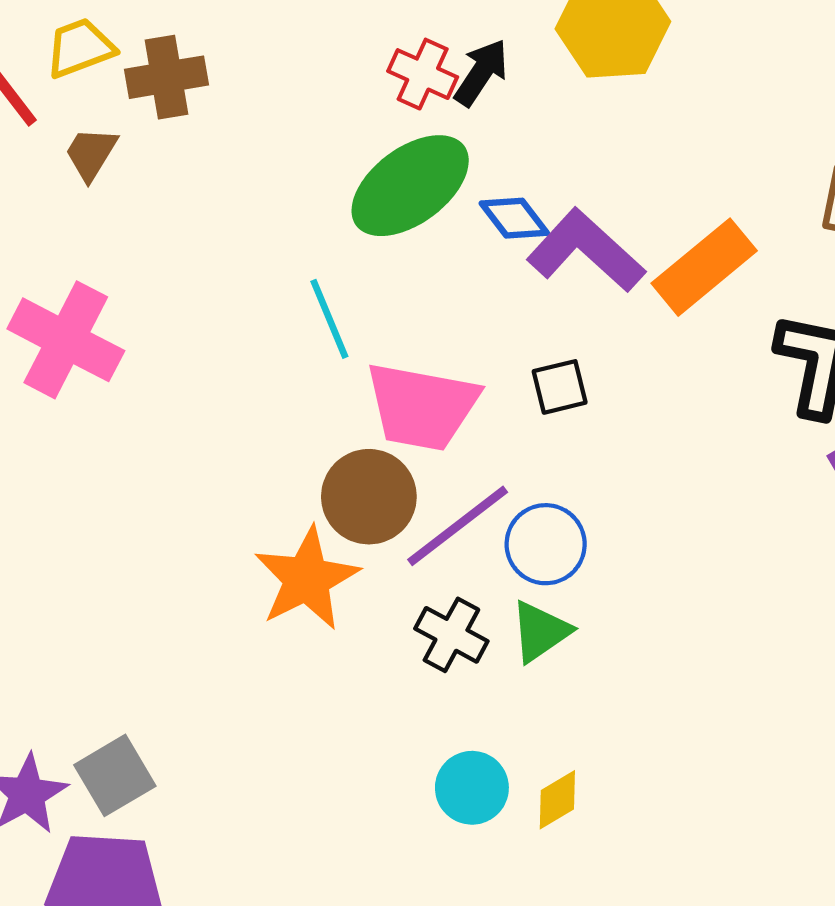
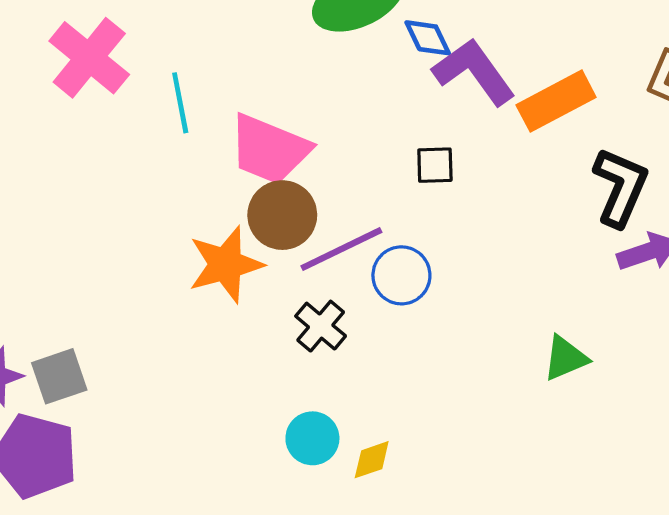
cyan line: (329, 319) -> (180, 103), moved
pink trapezoid: (422, 406) -> (269, 149), moved
green triangle: (540, 631) -> (565, 358), moved

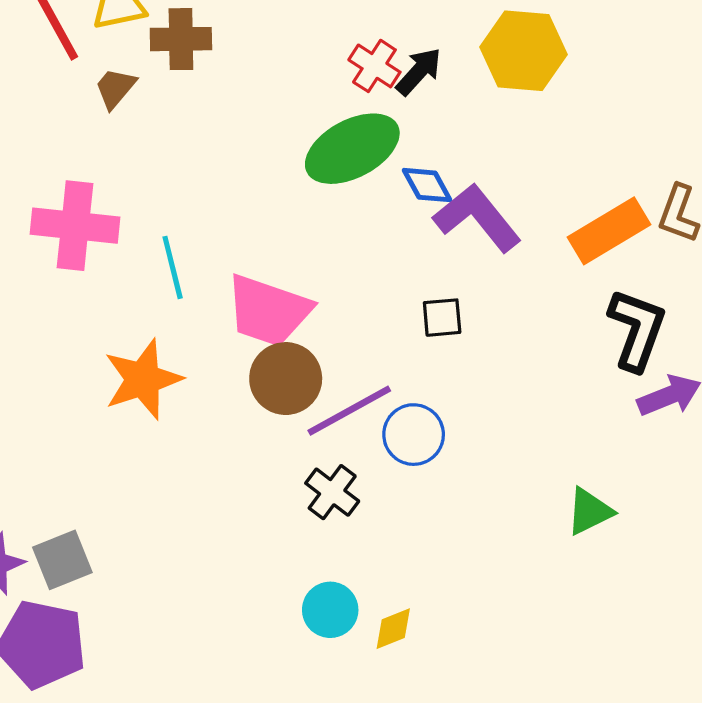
pink cross: (89, 58) -> (75, 226), turned -30
orange rectangle: (556, 101) -> (609, 231), moved
orange star: (226, 264) -> (143, 379), moved

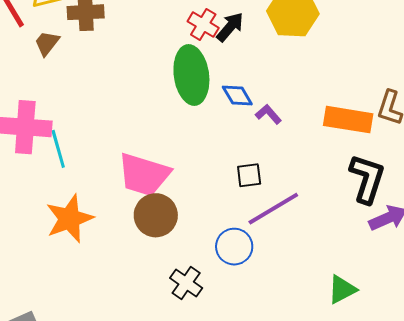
green ellipse: (352, 149) -> (191, 75), turned -68
purple L-shape: (477, 218) -> (268, 114), size x0.5
orange rectangle: (609, 231) -> (348, 120), turned 42
cyan line: (173, 267) -> (58, 149), moved
purple line: (349, 411) -> (273, 209), moved

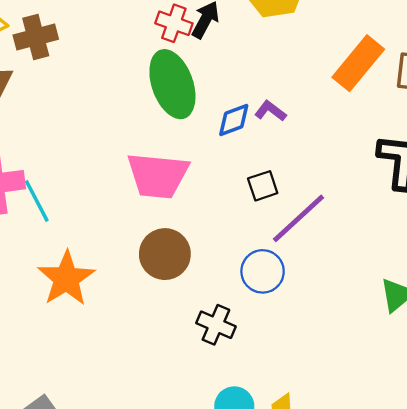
blue diamond: (237, 96) -> (234, 120), moved, turned -68
orange rectangle: (348, 120) -> (358, 63), moved, turned -48
pink trapezoid: (144, 175) -> (158, 176), moved

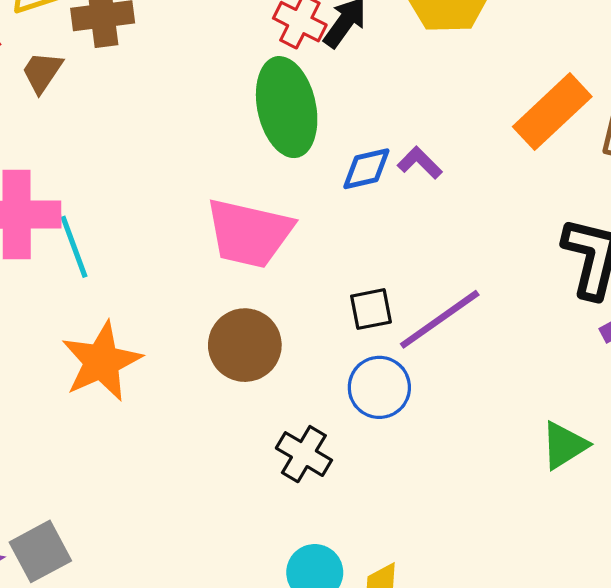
black square: (263, 186) -> (371, 309), moved

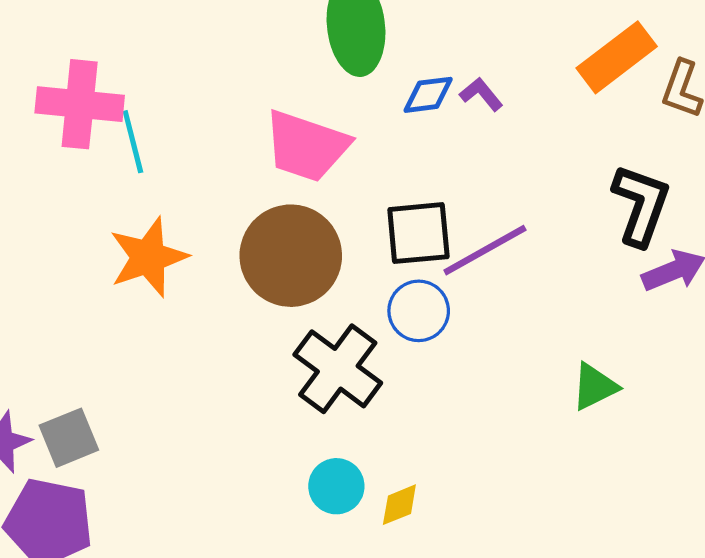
black square: (371, 309) -> (418, 233), size x1.6
brown circle: (245, 345) -> (291, 256), size x1.4
black cross: (304, 454) -> (338, 369), size x1.6

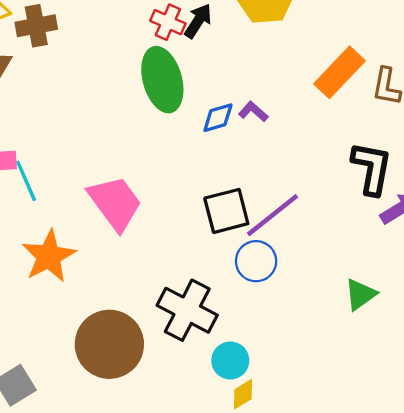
pink trapezoid: (306, 146) -> (115, 203), moved, turned -136
brown circle: (291, 256) -> (109, 344), moved
blue circle: (419, 311) -> (256, 261), moved
cyan circle: (336, 486) -> (230, 360), moved

